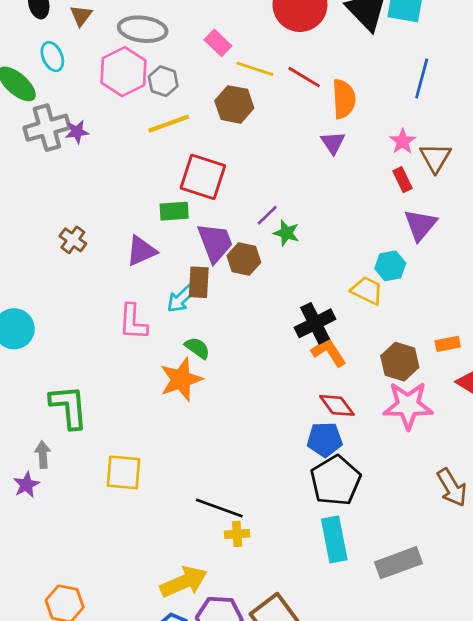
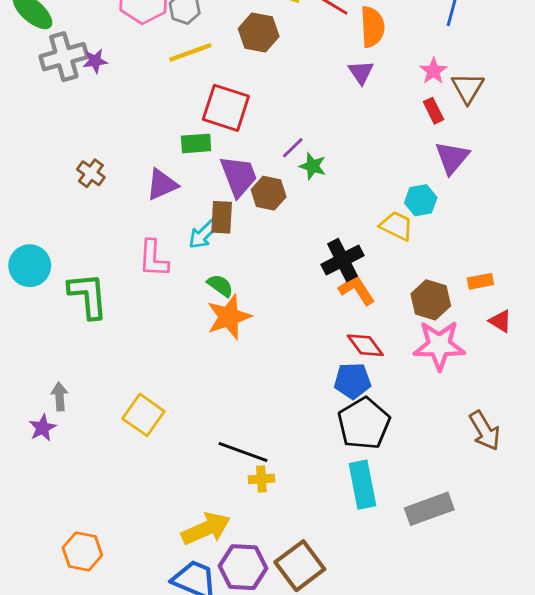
orange star: (181, 379) -> (229, 317), moved
green L-shape: (69, 407) -> (88, 296), moved
yellow square: (124, 472) -> (143, 415), turned 30

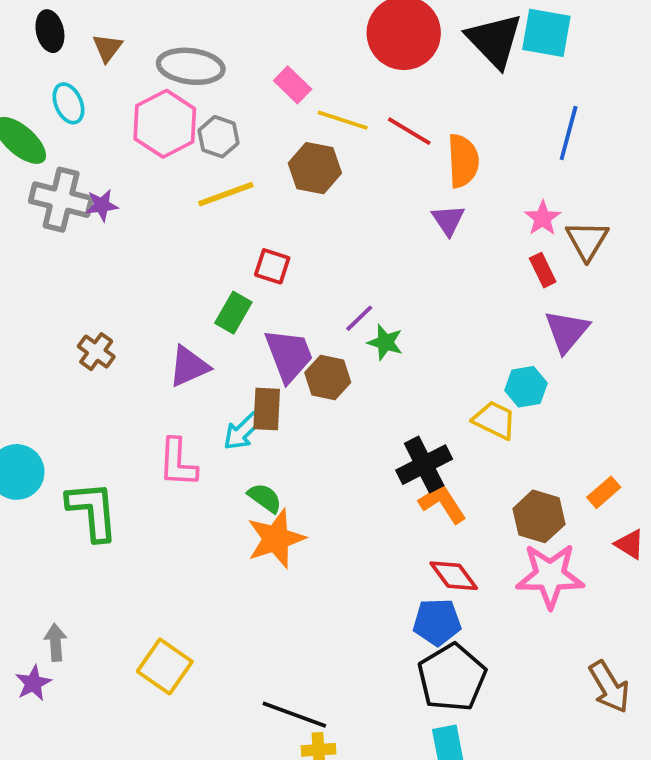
gray cross: (64, 57) -> (61, 200), turned 30
red square: (226, 108) -> (272, 266), size x0.6
green rectangle: (196, 143) -> (233, 313), turned -56
orange rectangle: (480, 281) -> (604, 492), turned -30

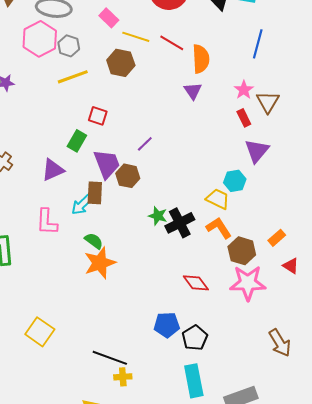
green star: (385, 342) -> (158, 216), moved
orange L-shape: (443, 503) -> (219, 228), moved
blue pentagon: (437, 622) -> (167, 325), moved
black pentagon: (452, 678) -> (195, 338), size x0.7

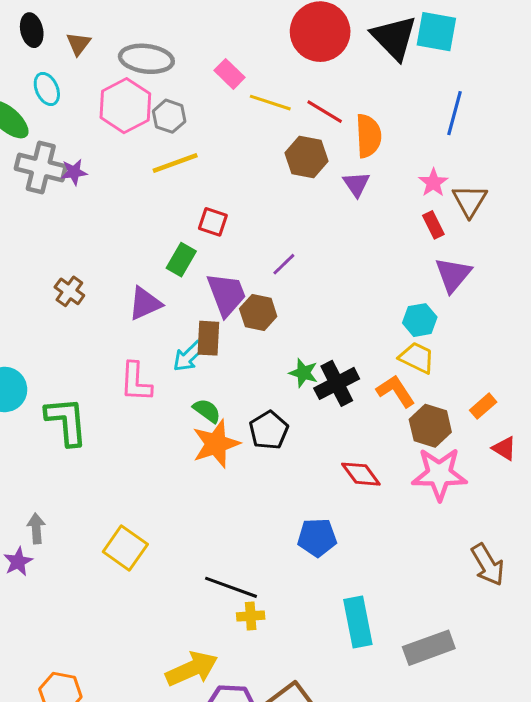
brown hexagon: (121, 63) -> (307, 157), moved
yellow trapezoid: (218, 199) -> (417, 358), moved
black pentagon: (195, 338) -> (269, 430), moved

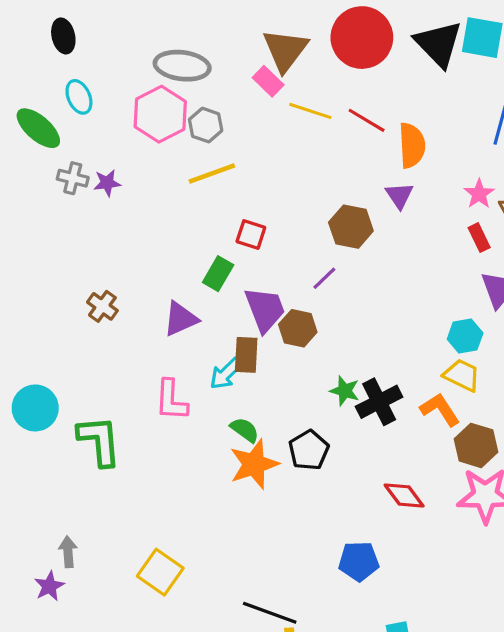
brown triangle: (79, 44) -> (285, 50), moved, size x1.8
brown hexagon: (307, 157) -> (351, 227), moved
gray cross: (41, 168) -> (73, 178), size x0.6

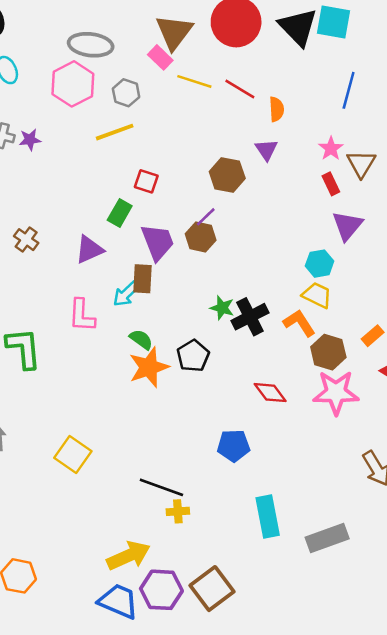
gray hexagon: (206, 125) -> (126, 93), moved
orange semicircle: (412, 145) -> (277, 109), size x0.7
brown hexagon: (298, 328) -> (201, 237), moved

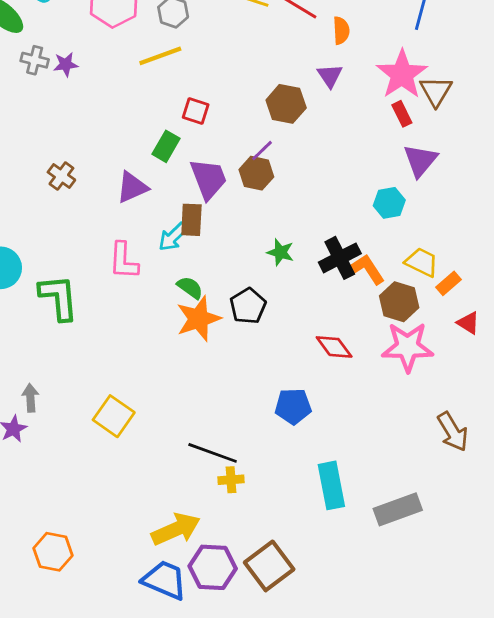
pink star: (331, 148) -> (402, 74), size x1.8
yellow trapezoid: (317, 295) -> (422, 262), moved
black cross: (250, 317) -> (340, 258), moved

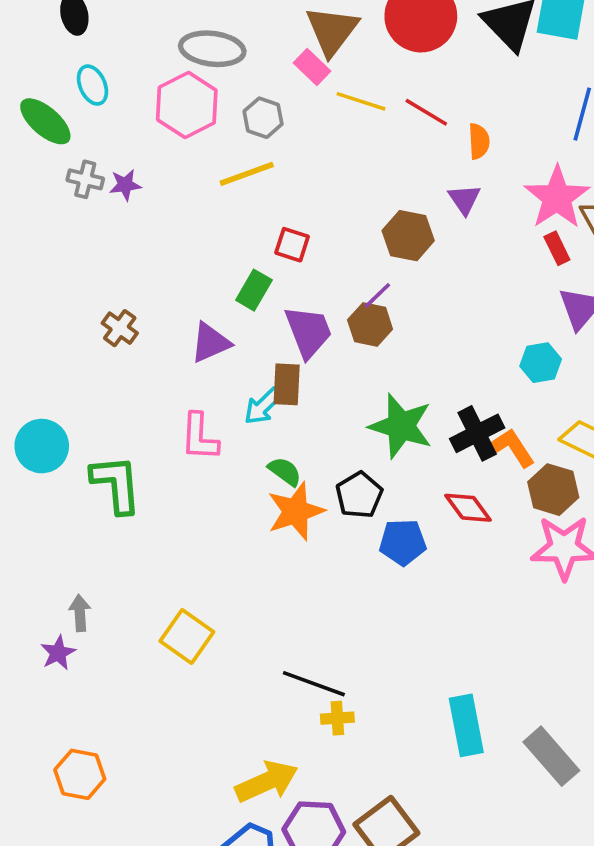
green star: (280, 252) -> (401, 426), size x1.8
red diamond: (334, 347) -> (468, 508), moved
blue pentagon: (293, 406) -> (403, 542), moved
gray rectangle: (398, 509) -> (551, 756), turned 69
orange hexagon: (53, 552) -> (80, 774), moved

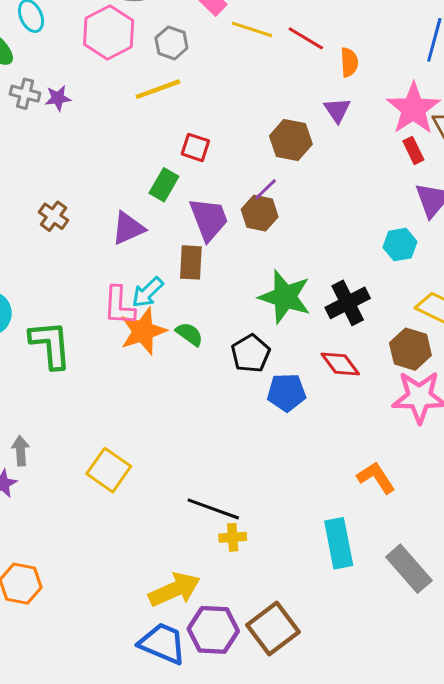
cyan arrow: (263, 406) -> (148, 292), moved
orange L-shape: (512, 448) -> (376, 478), moved
orange star: (296, 511) -> (143, 331), moved

